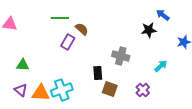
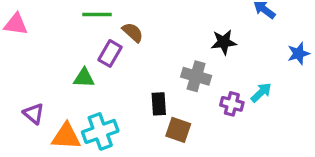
black star: (149, 30) -> (224, 42), moved
green triangle: (23, 65) -> (84, 78), moved
purple triangle: (21, 90) -> (34, 114), moved
purple cross: (143, 90) -> (232, 104), moved, turned -32

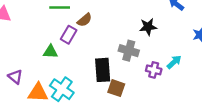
brown semicircle: (133, 32) -> (85, 20), turned 98
black rectangle: (159, 104) -> (103, 70), size x1.5
cyan cross: (100, 131) -> (62, 89), turned -35

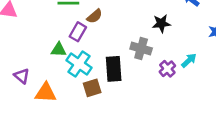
purple cross: (154, 70) -> (167, 69), turned 35
brown square: (116, 88) -> (92, 88), moved, turned -36
cyan cross: (62, 89) -> (79, 64), moved

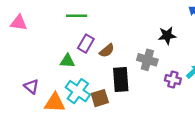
brown semicircle: (95, 16) -> (107, 51), moved
cyan cross: (79, 64) -> (78, 91), moved
purple cross: (167, 69) -> (173, 80), turned -35

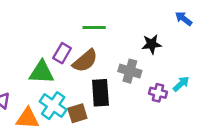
green line: (77, 16) -> (94, 28), moved
brown semicircle: (107, 51) -> (85, 61), size x1.5
green triangle: (67, 61) -> (42, 72), size x1.5

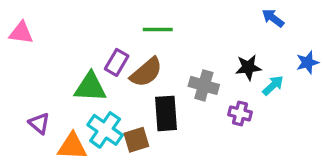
black star: (152, 44) -> (248, 67), moved
cyan arrow: (181, 84) -> (273, 85), moved

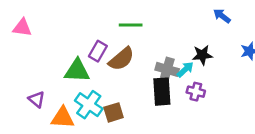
cyan arrow: (273, 85) -> (185, 69), moved
black rectangle: (166, 113) -> (162, 92), moved

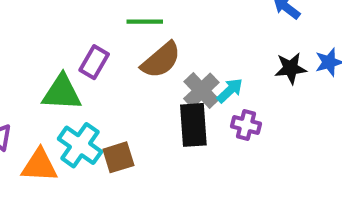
black star: (202, 55) -> (291, 68), moved
brown semicircle: (121, 59) -> (161, 60), moved
gray cross: (167, 69) -> (201, 91), turned 30

